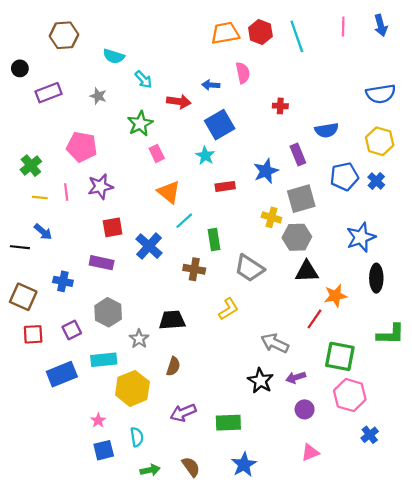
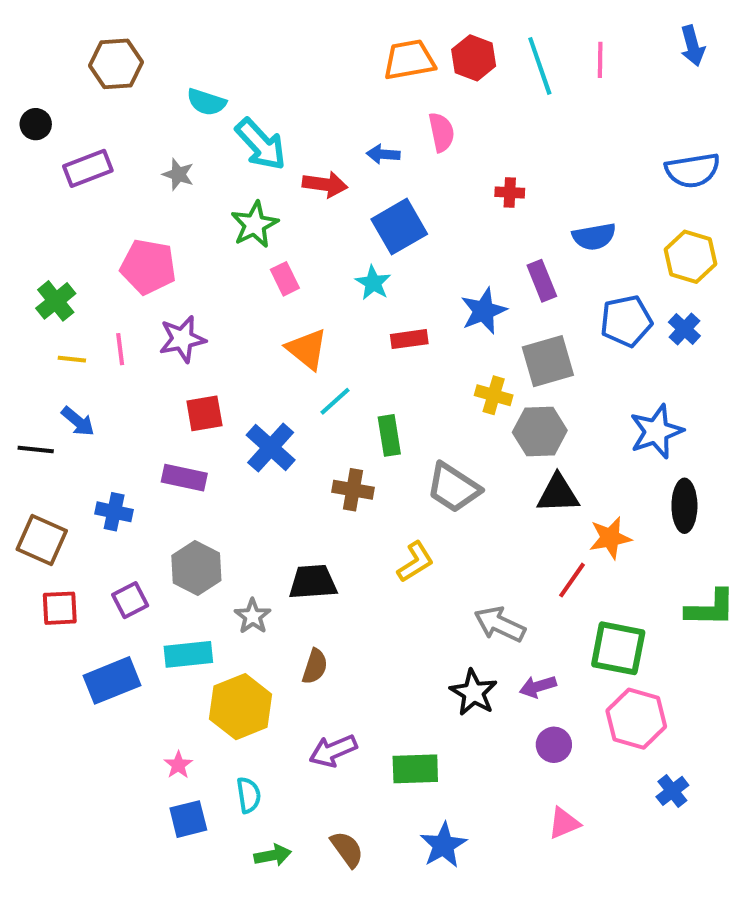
pink line: (343, 26) -> (600, 60), moved
cyan arrow: (143, 79) -> (261, 144), size x1.6

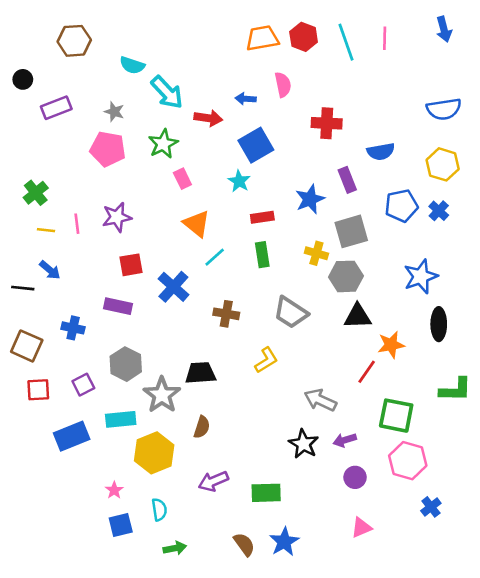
red cross: (510, 192) -> (327, 123), size x1.6
pink pentagon: (148, 267) -> (108, 149), moved
green rectangle: (389, 435) -> (262, 255), moved
gray star: (253, 616) -> (162, 395), size x1.6
brown semicircle: (347, 849) -> (244, 544), moved

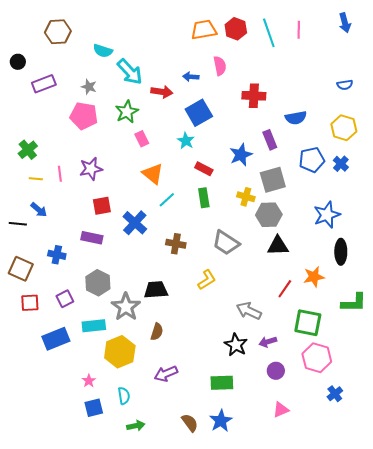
blue semicircle: (444, 109) -> (345, 85), size x0.6
red rectangle: (262, 217) -> (204, 169), turned 36
orange star: (391, 345) -> (314, 277), moved
green rectangle: (266, 493) -> (222, 383), moved

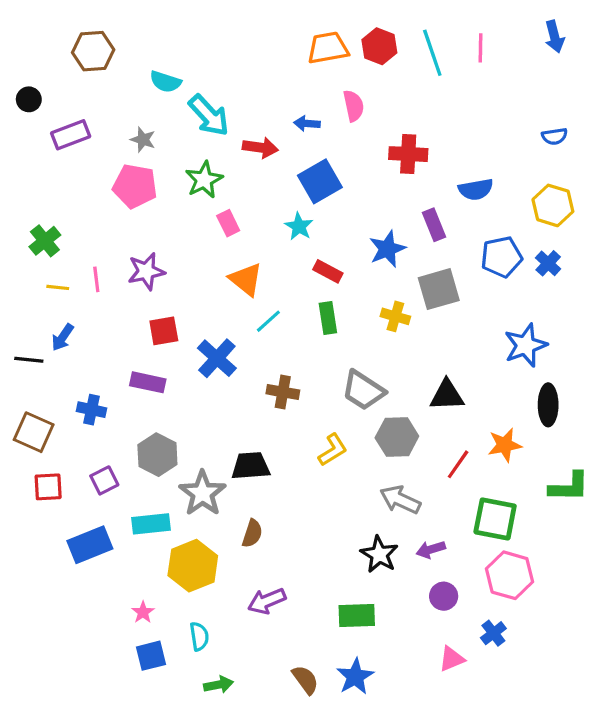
blue arrow: (39, 210) -> (63, 337), turned 84
gray hexagon: (269, 215) -> (397, 437), moved
blue cross: (335, 394) -> (493, 633), moved

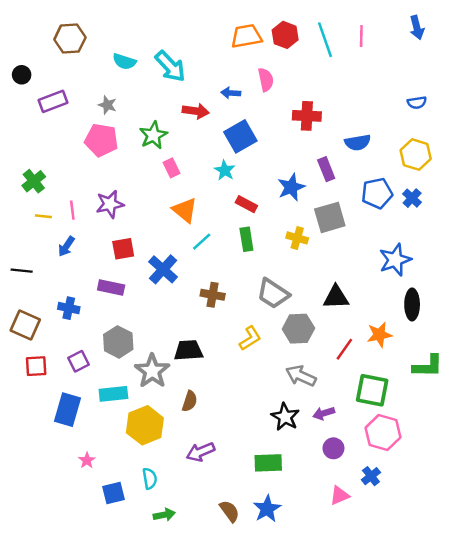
cyan arrow: (209, 115) -> (170, 66), moved
blue arrow: (63, 337) -> (66, 246), moved
blue rectangle: (90, 545) -> (68, 410), turned -52
pink star: (143, 612) -> (87, 460), moved

